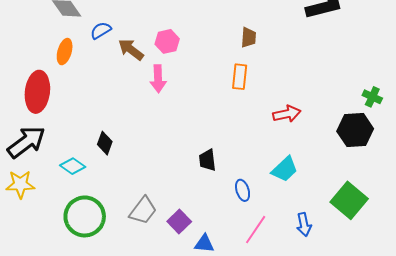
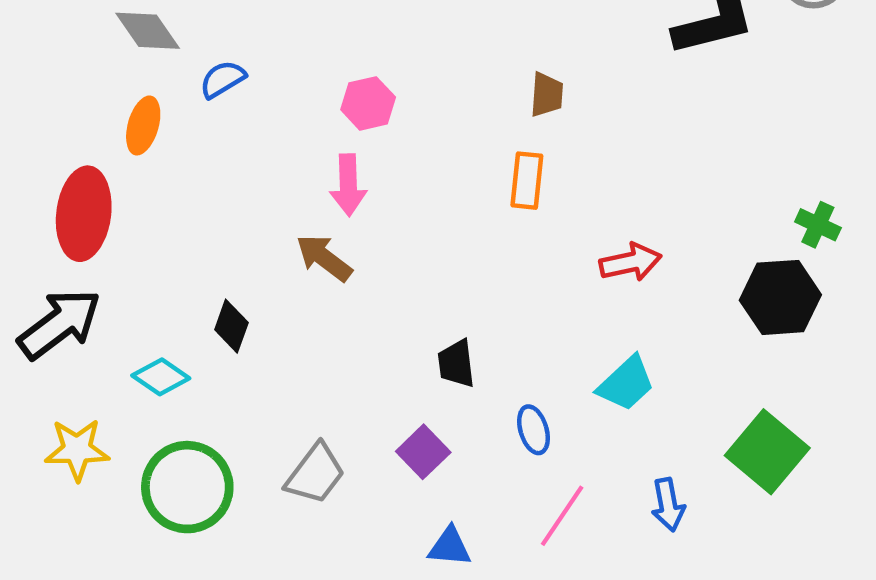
brown arrow: (131, 50) -> (324, 258), moved
yellow star: (20, 184) -> (77, 450), moved
purple square: (179, 221) -> (423, 452), moved

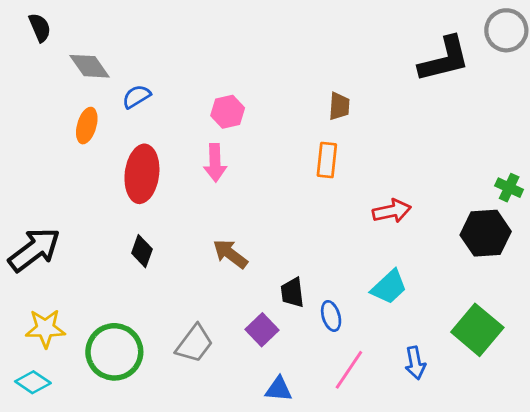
red ellipse: (84, 214) -> (142, 174), moved
brown arrow: (324, 258) -> (230, 254), moved
black trapezoid: (456, 364) -> (292, 293), moved
cyan diamond: (161, 377) -> (33, 382), moved

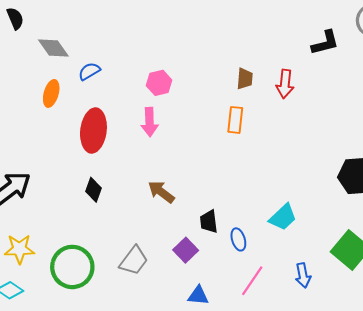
black L-shape: (444, 59) -> (325, 43), size x0.7
red arrow: (392, 211) -> (285, 84), moved, turned 108

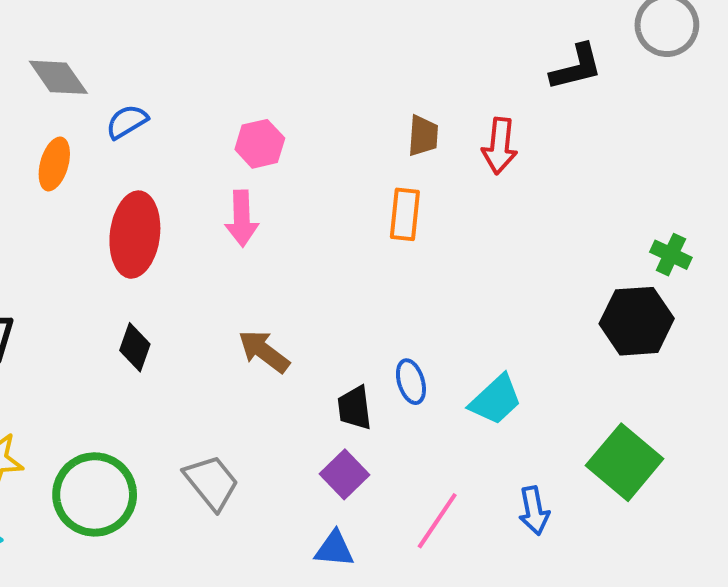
blue ellipse: (238, 239) -> (411, 382), moved
purple square: (186, 250) -> (344, 474), moved
gray trapezoid: (134, 261) -> (211, 482), turned -76

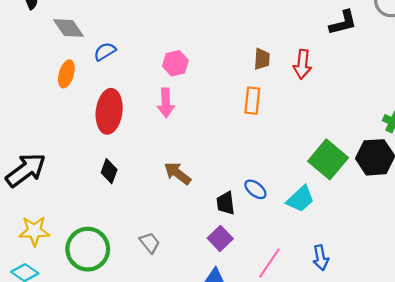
blue ellipse: (411, 382) -> (255, 189), turned -35
green square: (625, 462) -> (328, 159), moved
gray trapezoid: (211, 482) -> (150, 243), size x0.7

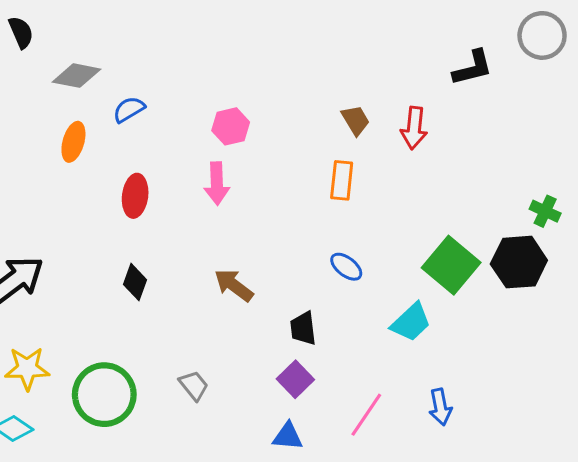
gray diamond: (69, 28) -> (77, 76), turned -44
brown trapezoid: (262, 59) -> (356, 120), turned -35
red ellipse: (109, 111) -> (135, 196), size x0.7
blue ellipse: (255, 189) -> (346, 267), moved

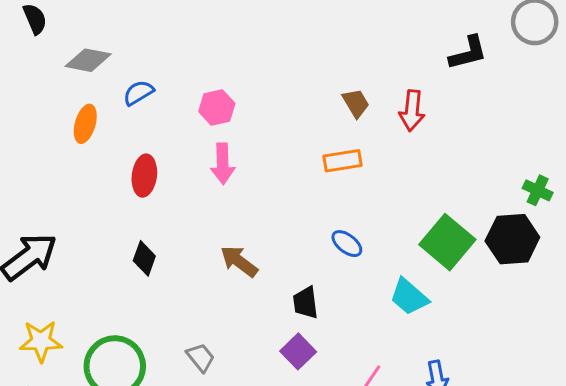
pink hexagon: (231, 126) -> (217, 108), moved
orange rectangle: (342, 180) -> (342, 161), turned 75
cyan trapezoid: (411, 322) -> (409, 297), turned 84

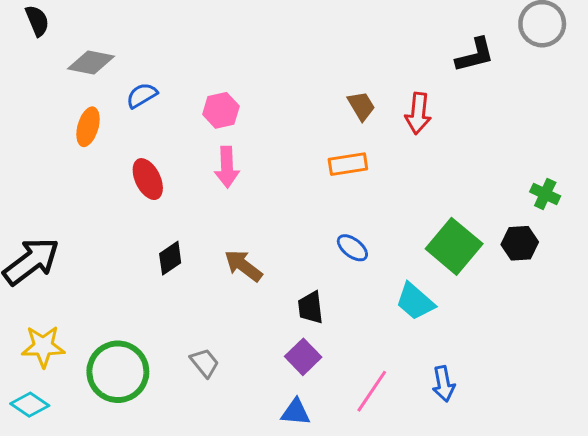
red ellipse: (144, 176) -> (148, 179), turned -33
black hexagon: (512, 239) -> (520, 243), size x0.7
black diamond: (144, 258) -> (170, 258), moved, turned 36

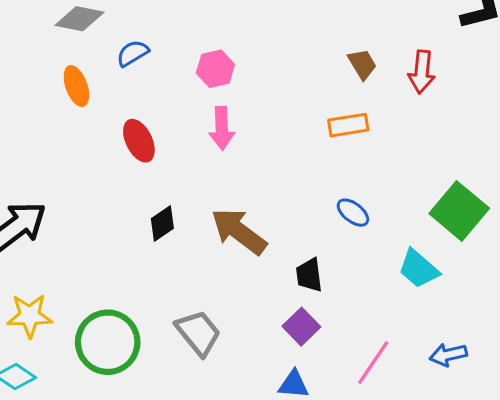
orange ellipse: (88, 127) -> (76, 86), turned -36
brown arrow: (243, 266) -> (239, 231), size x1.4
gray trapezoid: (205, 363) -> (198, 333), size x1.5
blue arrow: (444, 384) -> (448, 355), turned 88

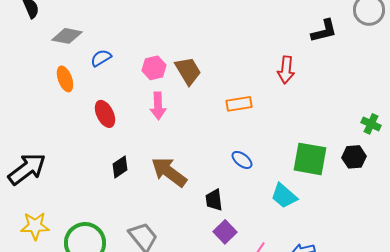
brown trapezoid: (362, 64) -> (188, 71), moved, size x1.4
green square: (459, 211) -> (310, 159), turned -30
purple square: (301, 327) -> (225, 232), moved

